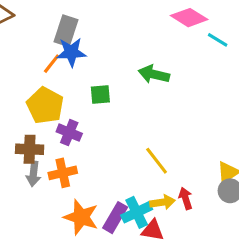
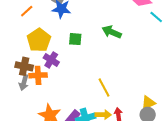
orange line: (52, 64) -> (27, 11), moved
orange cross: (63, 173) -> (38, 75), moved

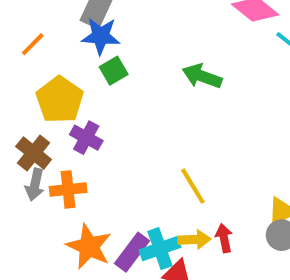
green square: (75, 39) -> (114, 71), moved, turned -32
brown cross: (24, 66) -> (34, 153), turned 30
orange cross: (38, 75) -> (68, 189), moved

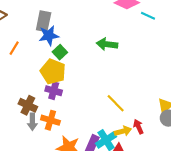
yellow pentagon: (60, 100) -> (53, 71), moved
orange cross: (68, 189) -> (50, 120), turned 36

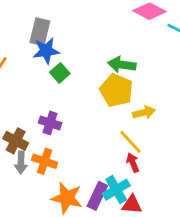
yellow pentagon: (53, 71) -> (116, 90), moved
red arrow: (138, 127) -> (133, 163), moved
yellow arrow: (123, 131) -> (144, 112), moved

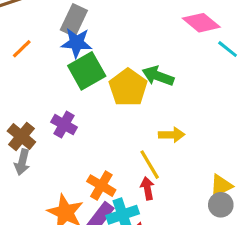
green square: (60, 73) -> (87, 71), size x1.6
yellow pentagon: (116, 90) -> (128, 88), moved
orange cross: (45, 161) -> (101, 186), moved

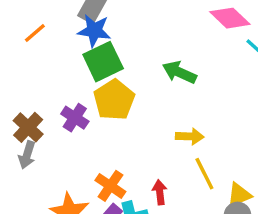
yellow pentagon: (128, 88) -> (114, 100), moved
yellow line: (150, 165) -> (204, 174), moved

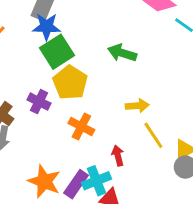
orange cross: (110, 186) -> (81, 126), moved

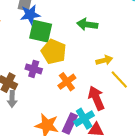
green square: (57, 52) -> (41, 31), turned -35
orange cross: (81, 126) -> (67, 82), turned 36
red arrow: (118, 156) -> (96, 98), size x1.6

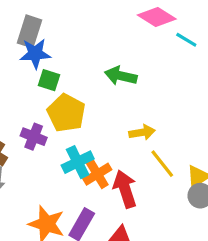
green square: (41, 31) -> (49, 80), size x0.6
orange cross: (67, 82) -> (97, 174), moved
cyan cross: (84, 119) -> (78, 162), moved

